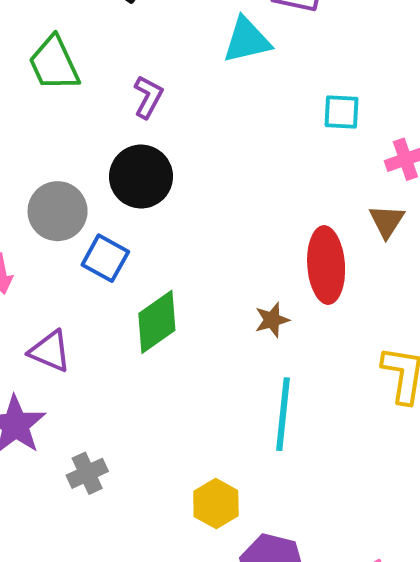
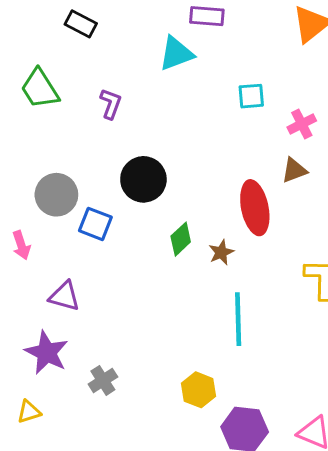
black circle: (141, 177) -> (143, 179), moved
brown triangle: (387, 221) -> (294, 170), turned 44
green diamond: (157, 322) -> (181, 239), moved, size x0.7

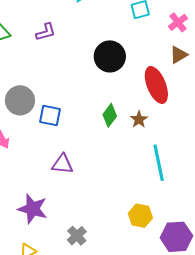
purple L-shape: (111, 104) -> (46, 32), turned 65
black circle: (143, 179) -> (110, 56), moved
purple triangle: (64, 296) -> (62, 164), moved
gray cross: (103, 380) -> (77, 236), moved

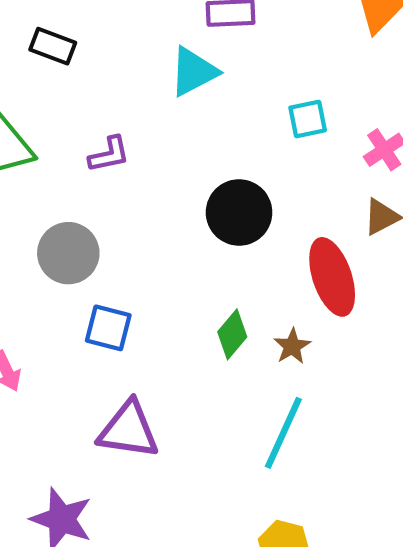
gray circle: (20, 100) -> (68, 253), moved
cyan line: (159, 163) -> (283, 433), moved, turned 33
purple triangle: (62, 164) -> (128, 430), size x1.4

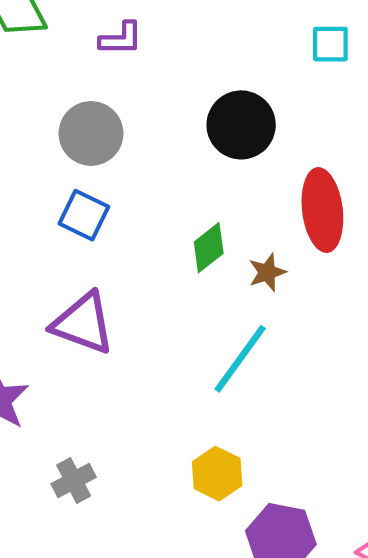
gray circle: (68, 253) -> (91, 133), moved

